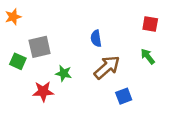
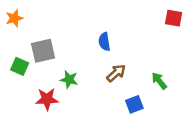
red square: (150, 24) -> (174, 18), moved
green arrow: (148, 56) -> (159, 81), moved
brown arrow: (107, 67) -> (116, 73), size x0.7

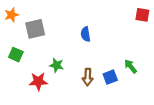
gray square: (43, 51) -> (35, 29), moved
brown arrow: (116, 73) -> (88, 77), moved, turned 133
blue square: (134, 104) -> (110, 77), moved

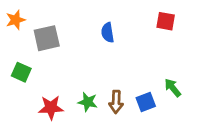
red square: (142, 15) -> (166, 21), moved
blue semicircle: (86, 34) -> (108, 33), moved
green star: (57, 65) -> (88, 102), moved

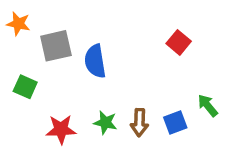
orange star: (16, 20) -> (18, 24), turned 30
red square: (166, 21) -> (179, 42), moved, turned 30
blue semicircle: (108, 33) -> (95, 61), moved, size x1.4

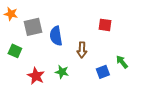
red square: (179, 42) -> (105, 25), turned -32
brown arrow: (139, 123) -> (82, 50), moved
red star: (61, 129) -> (36, 76), turned 30

